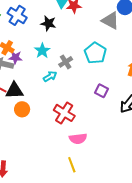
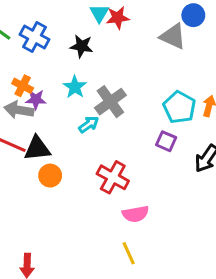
cyan pentagon: (95, 53) -> (179, 107), moved
gray cross: (66, 62) -> (110, 102), size x1.5

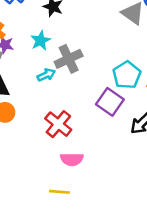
purple square: (166, 141) -> (110, 102), size x1.5
yellow line: (129, 253) -> (59, 192), turned -72

